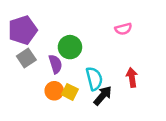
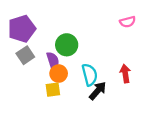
pink semicircle: (123, 29) -> (128, 22), moved
orange circle: (54, 91) -> (59, 74), moved
yellow square: (70, 92) -> (53, 90), moved, turned -35

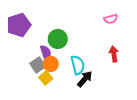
gray square: (25, 55) -> (38, 65), moved
red arrow: (125, 74) -> (114, 54), moved
yellow square: (53, 90) -> (46, 78), turned -32

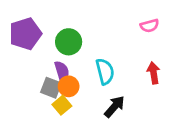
green circle: (58, 39) -> (69, 42), moved
gray square: (38, 65) -> (51, 88), turned -35
cyan semicircle: (78, 65) -> (105, 71), moved

